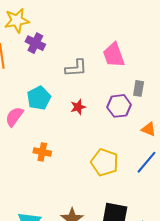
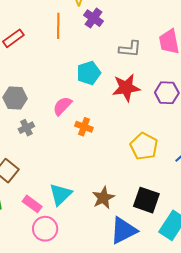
red star: (78, 107) -> (126, 88), size x1.8
pink semicircle: (14, 117) -> (62, 106), moved

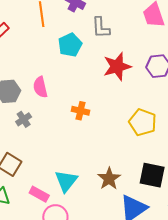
gray L-shape: (130, 49) -> (101, 28), moved, turned 90
cyan pentagon: (89, 73) -> (70, 45), moved
pink semicircle: (62, 106) -> (40, 87), moved, turned -50

